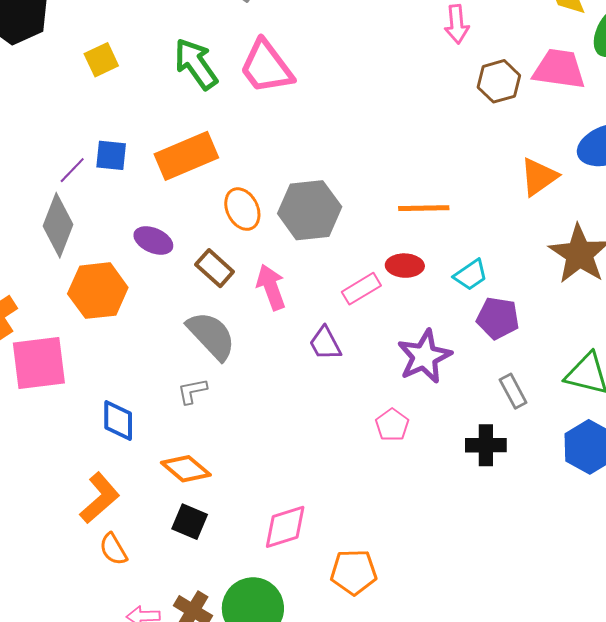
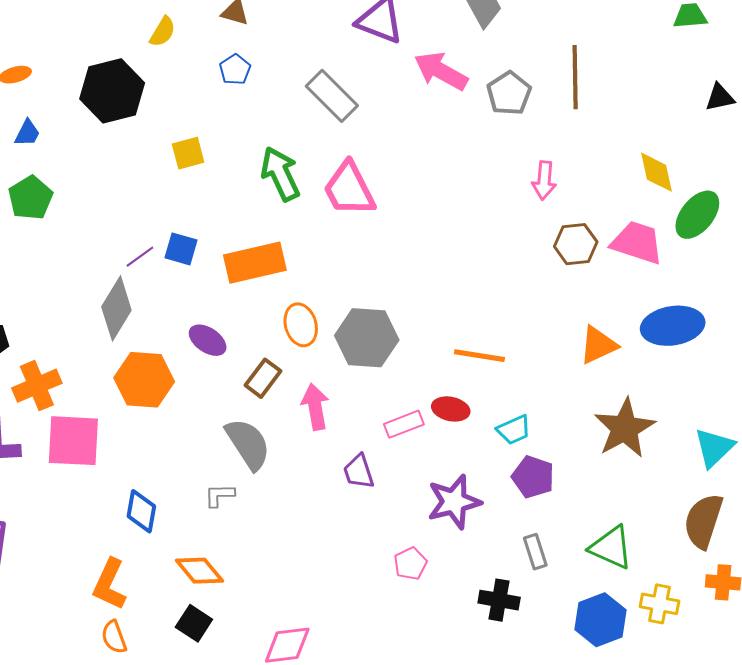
brown rectangle: (215, 268) -> (263, 378), turned 75
orange L-shape: (100, 498) -> (110, 584), turned 146

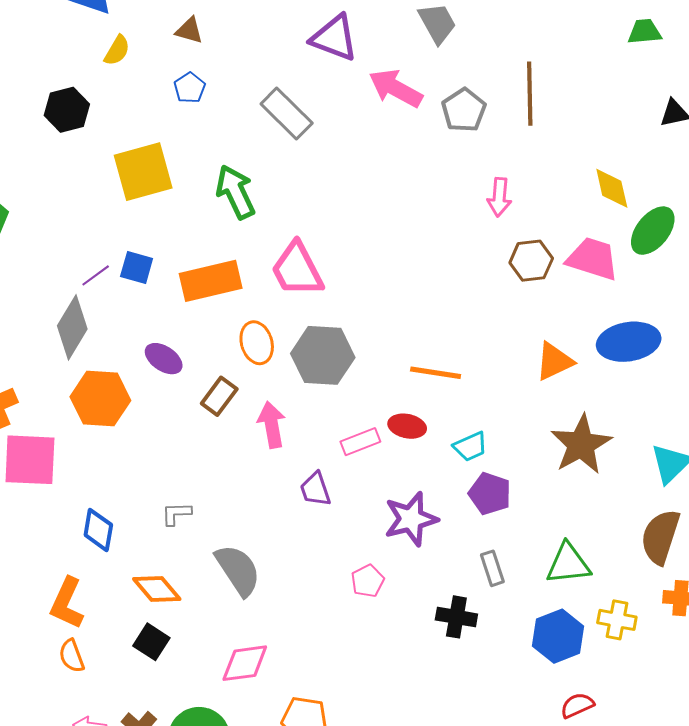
black hexagon: (112, 91) -> (67, 110), size x0.7
yellow square: (188, 153) -> (143, 172), size x1.8
pink trapezoid: (349, 189) -> (297, 269), moved
gray semicircle: (248, 444) -> (238, 570), moved
green triangle: (611, 547) -> (568, 564), turned -30

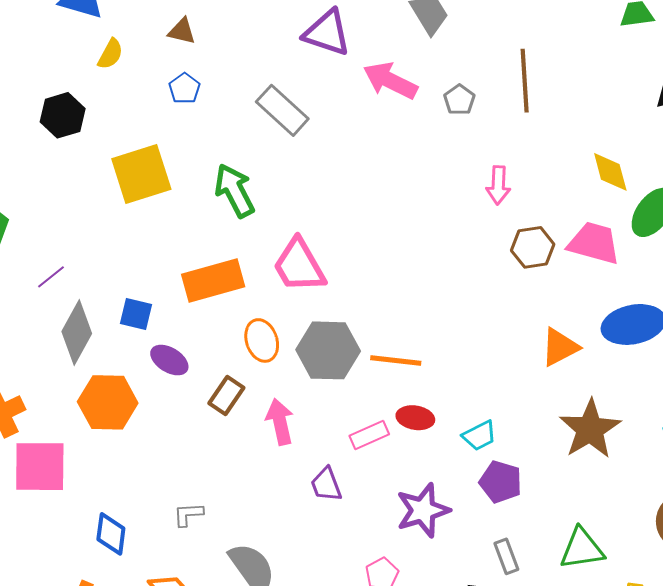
gray pentagon: (464, 110) -> (459, 100), size x0.7
blue square: (137, 267) -> (136, 314), moved
purple line: (96, 275) -> (51, 277), moved
orange line: (436, 373) -> (396, 360), moved

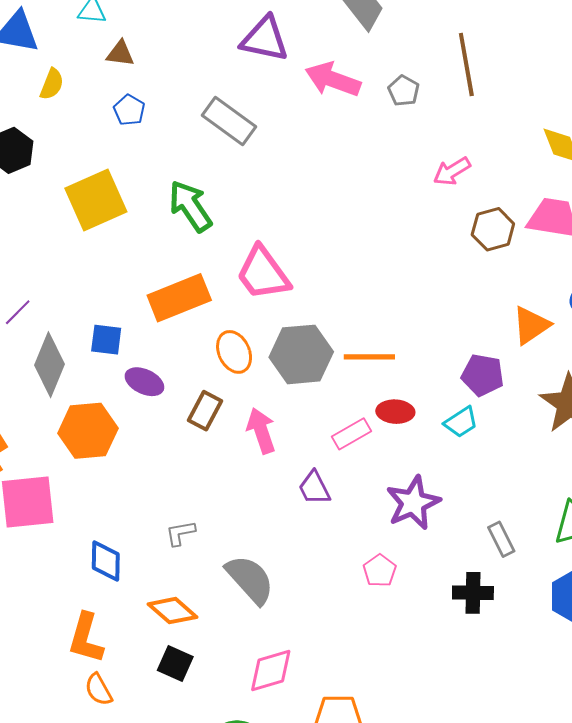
pink arrow: (498, 185) -> (452, 171), turned 63
purple pentagon: (501, 482) -> (483, 375), moved

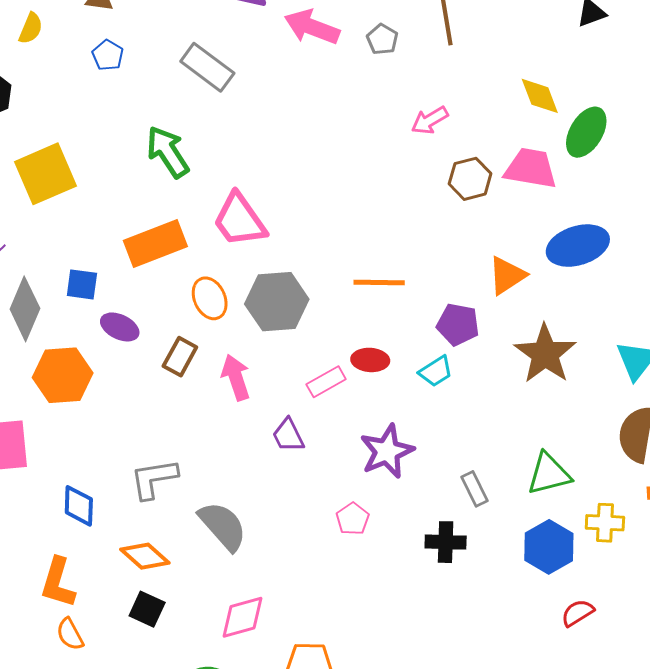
yellow square: (96, 200) -> (45, 174), moved
orange line: (369, 357) -> (379, 283), moved
gray L-shape: (180, 533) -> (154, 479), size x1.6

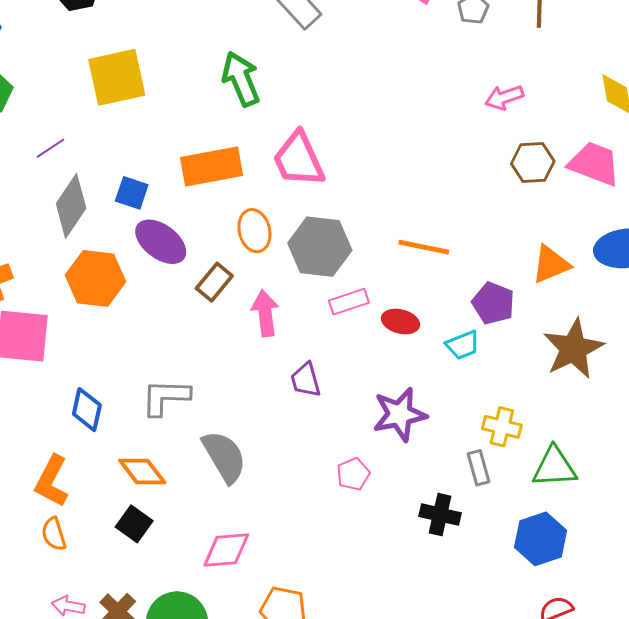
purple ellipse: (120, 327) -> (161, 242), size x1.4
pink rectangle: (326, 382) -> (349, 302), moved
yellow cross: (605, 523) -> (502, 427), moved

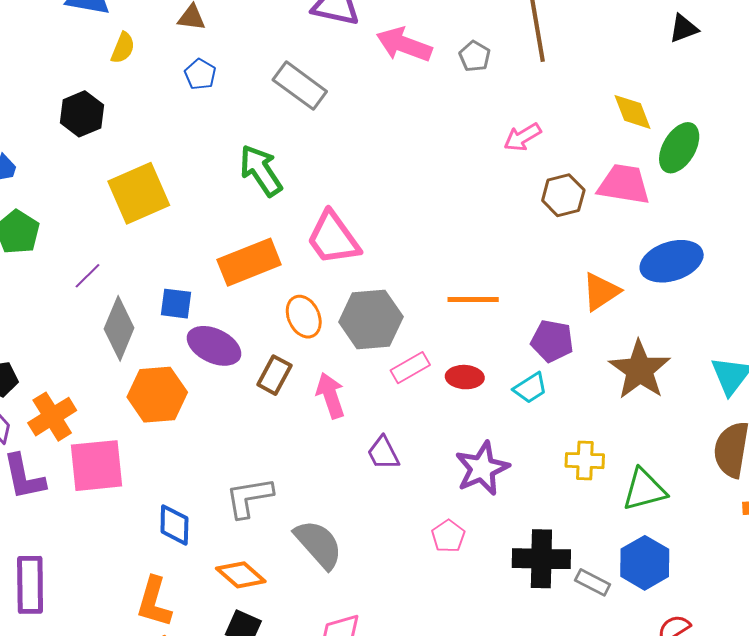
gray rectangle: (478, 468) -> (593, 582), moved, turned -36
black cross: (440, 515) -> (541, 559), size x1.4

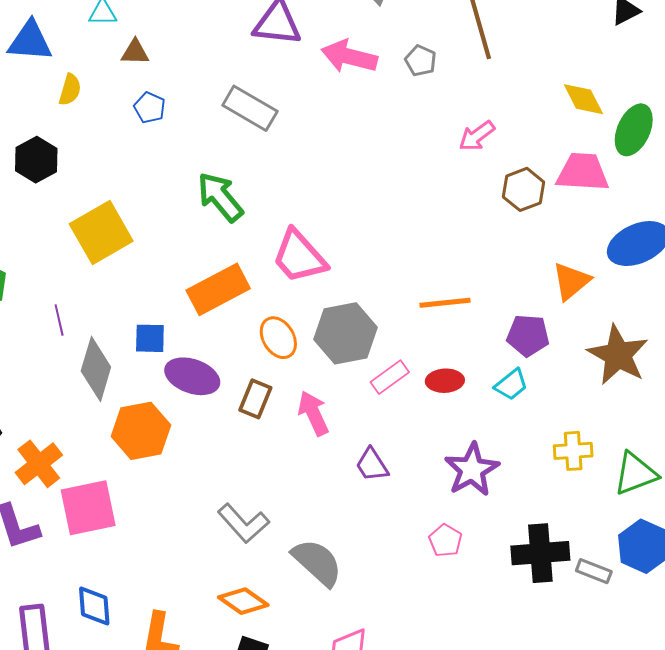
purple line: (88, 276) -> (59, 320), turned -52
gray L-shape: (249, 497) -> (243, 523), turned -116
blue diamond: (174, 525) -> (94, 606), moved

